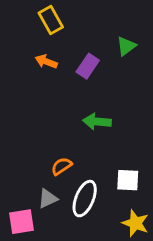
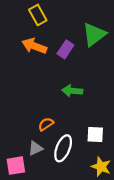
green triangle: (126, 46) -> (94, 34), size x1.6
orange arrow: (46, 62) -> (34, 46), size x1.5

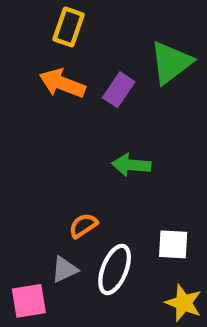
yellow rectangle: (38, 15) -> (69, 27), turned 48

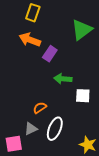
purple rectangle: (119, 90) -> (50, 54), moved
white square: (173, 244) -> (83, 96), moved

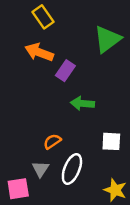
yellow rectangle: (33, 13) -> (43, 17), turned -54
white square: (83, 96) -> (111, 141), moved
gray triangle: (31, 129) -> (40, 169), turned -32

